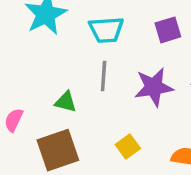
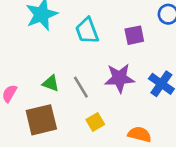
cyan trapezoid: (106, 30) -> (87, 31), turned 68
gray line: (104, 76) -> (81, 87), moved, turned -40

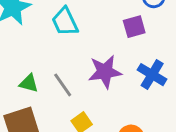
purple square: (134, 35) -> (134, 27), moved

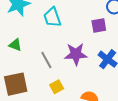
green triangle: (29, 83) -> (15, 45), moved

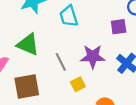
green triangle: (15, 45) -> (28, 44), size x1.6
yellow square: (57, 87) -> (78, 84), moved

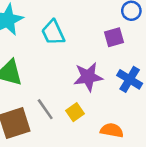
gray line: (61, 62) -> (45, 109), moved

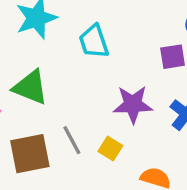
yellow square: (75, 112) -> (110, 148), turned -30

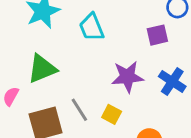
green triangle: (30, 87) -> (42, 69), turned -40

